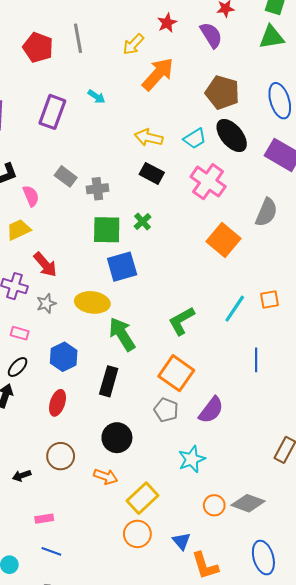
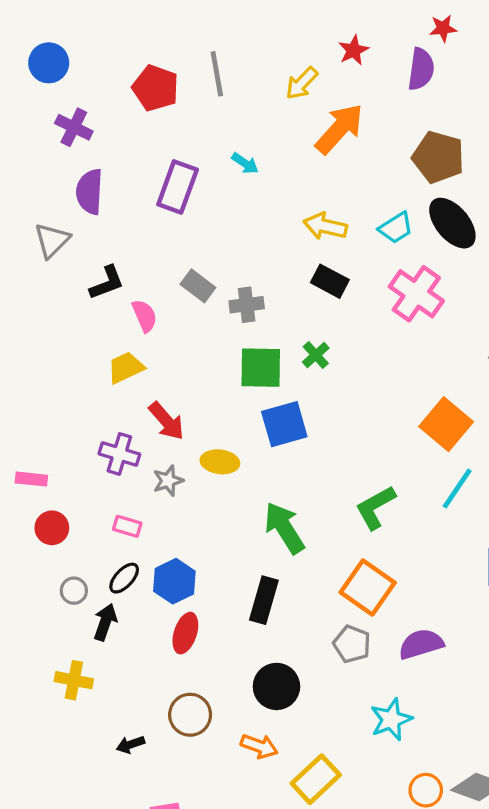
purple semicircle: (211, 35) -> (421, 69), turned 40
orange square: (223, 240) -> (446, 424), moved
yellow ellipse: (92, 302) -> (220, 462), moved, size x0.7
blue hexagon: (64, 357) -> (174, 581), moved
purple semicircle: (211, 410) -> (421, 644), turned -144

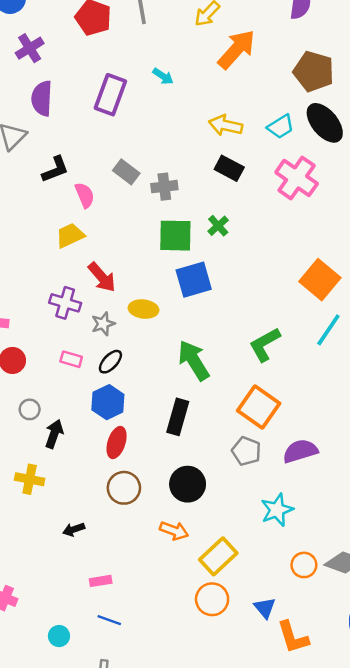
purple cross: (74, 127) -> (30, 48), turned 32
black ellipse: (124, 578) -> (110, 362), moved
brown circle: (190, 715) -> (124, 488), moved

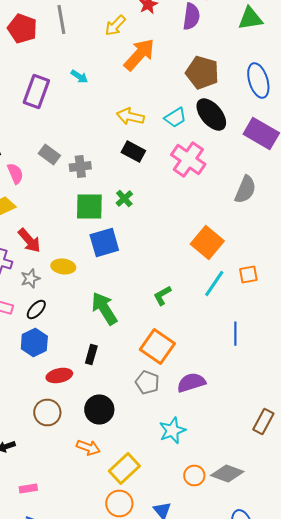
green L-shape: (265, 345) -> (162, 296), size x0.7
black rectangle: (178, 417) -> (91, 354), size x0.7
red ellipse: (117, 443) -> (59, 376), moved, turned 60

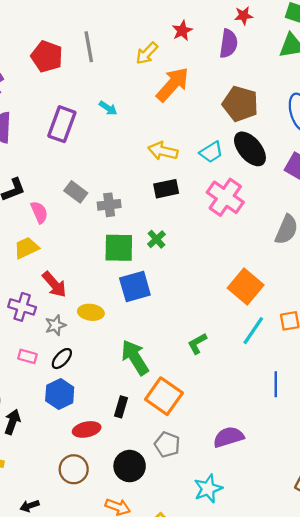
black rectangle: (133, 152) -> (166, 189), turned -40
orange square: (157, 346) -> (164, 396), moved
gray pentagon: (147, 382) -> (167, 445), moved

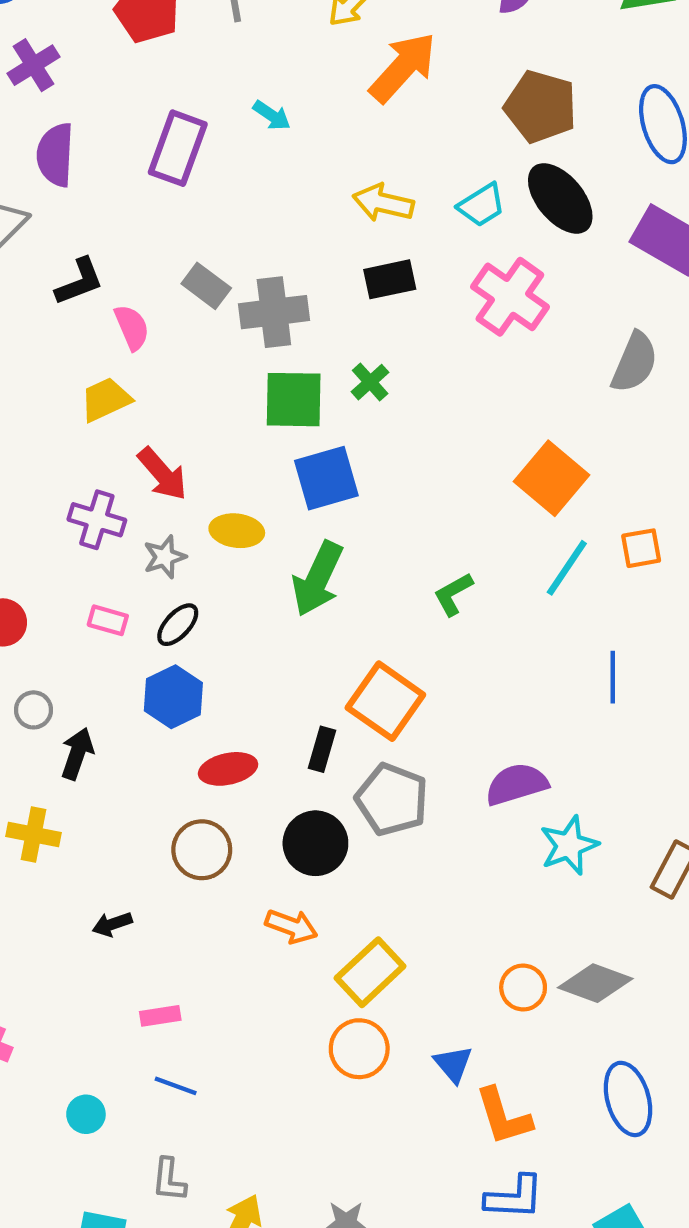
gray cross: (109, 205) -> (274, 312), size x1.4
green arrow: (135, 357) -> (318, 579), moved, turned -123
black rectangle: (121, 407) -> (322, 749), moved
gray pentagon: (167, 445) -> (392, 800), size x1.4
cyan star: (208, 489) -> (569, 845), moved

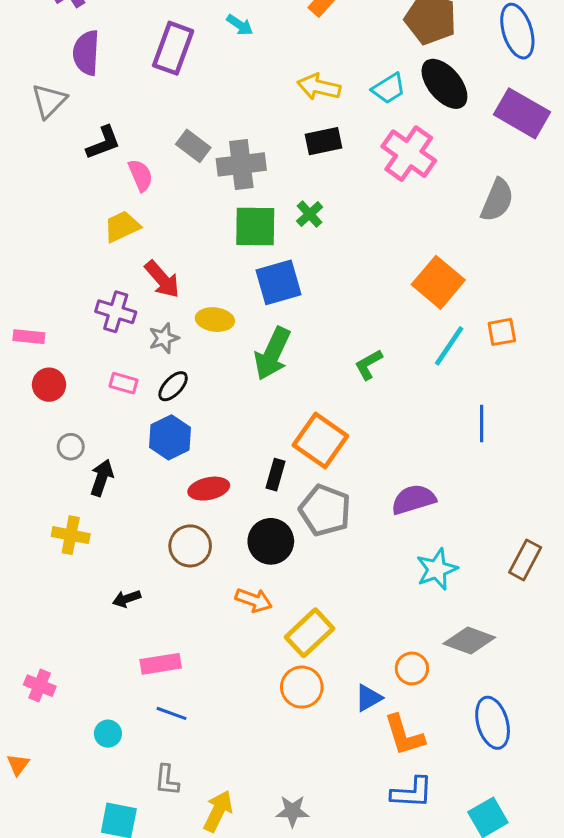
cyan star: (569, 845) -> (437, 569), moved
orange circle: (523, 987) -> (412, 668), moved
pink rectangle: (160, 1016) -> (161, 664), size x1.4
blue triangle: (453, 1064) -> (368, 698), turned 40

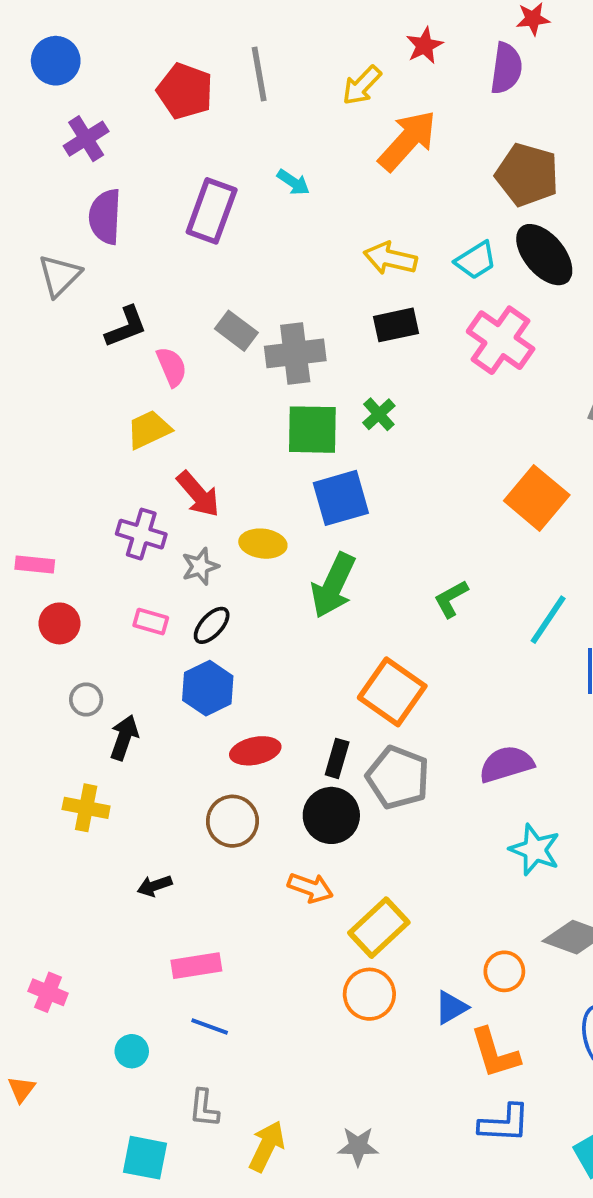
cyan line: (449, 346) -> (548, 620), moved
black rectangle: (275, 475) -> (337, 758), moved
cyan star: (437, 569) -> (535, 850), turned -30

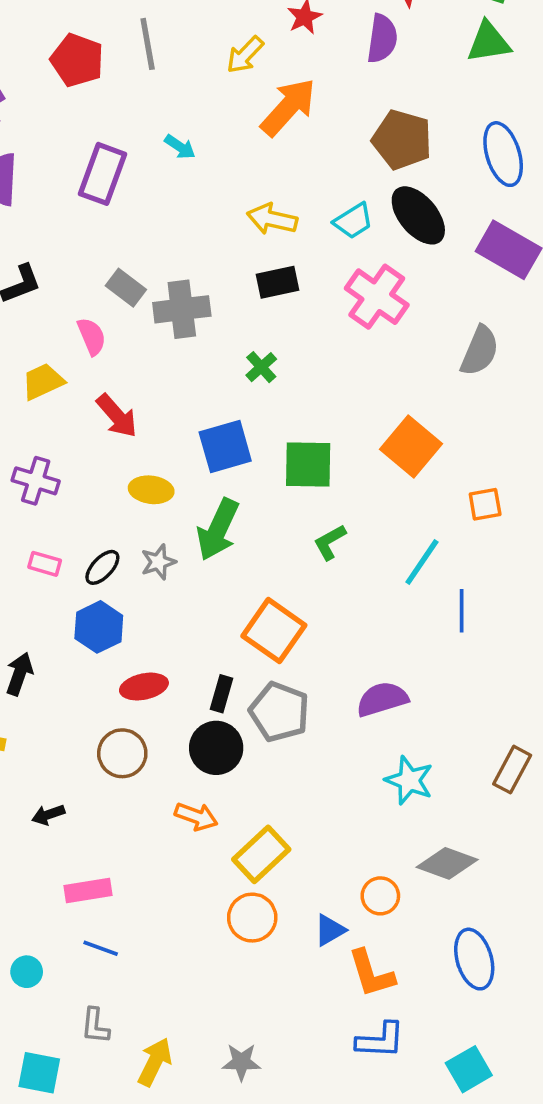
pink semicircle: (172, 367) -> (92, 336), moved
green square: (312, 430) -> (308, 465), moved
red arrow: (198, 494) -> (117, 416), moved
gray star: (200, 566) -> (158, 562), moved

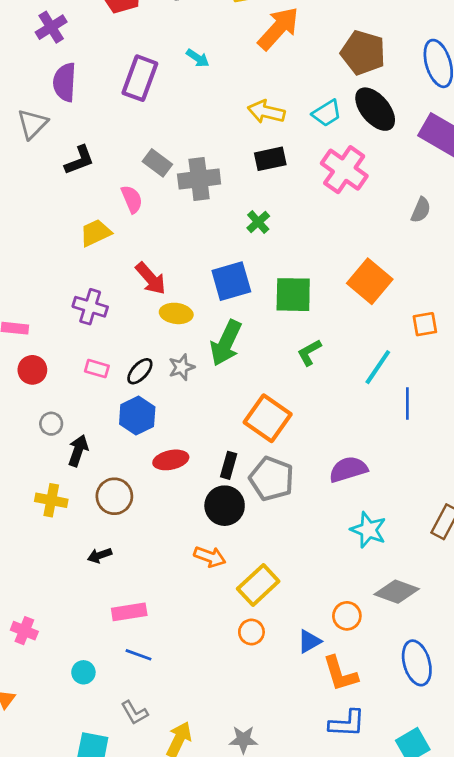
gray semicircle: (480, 351) -> (421, 210), size x0.7
red arrow: (117, 416) -> (151, 278), moved
brown circle: (122, 753) -> (114, 496), moved
orange circle: (252, 918) -> (251, 632), size x0.7
gray L-shape: (95, 1026) -> (135, 713), turned -36

